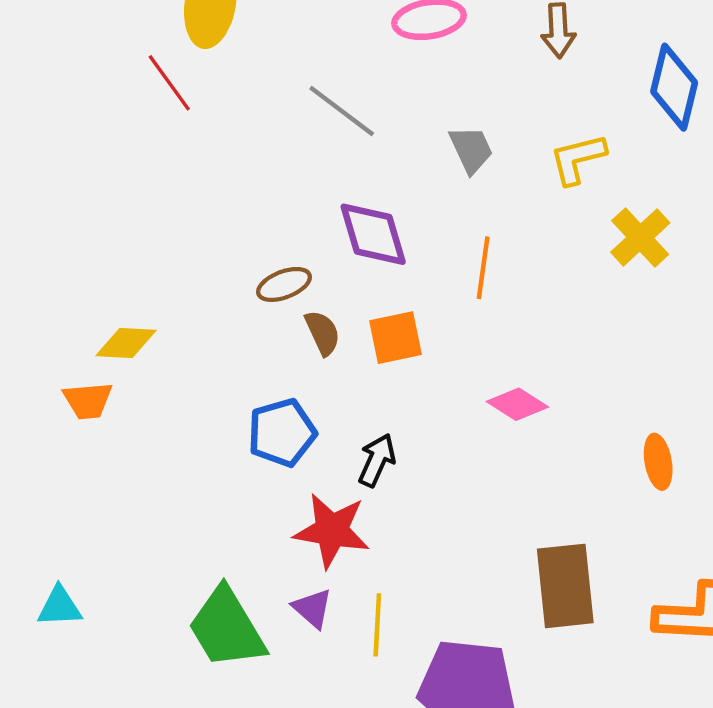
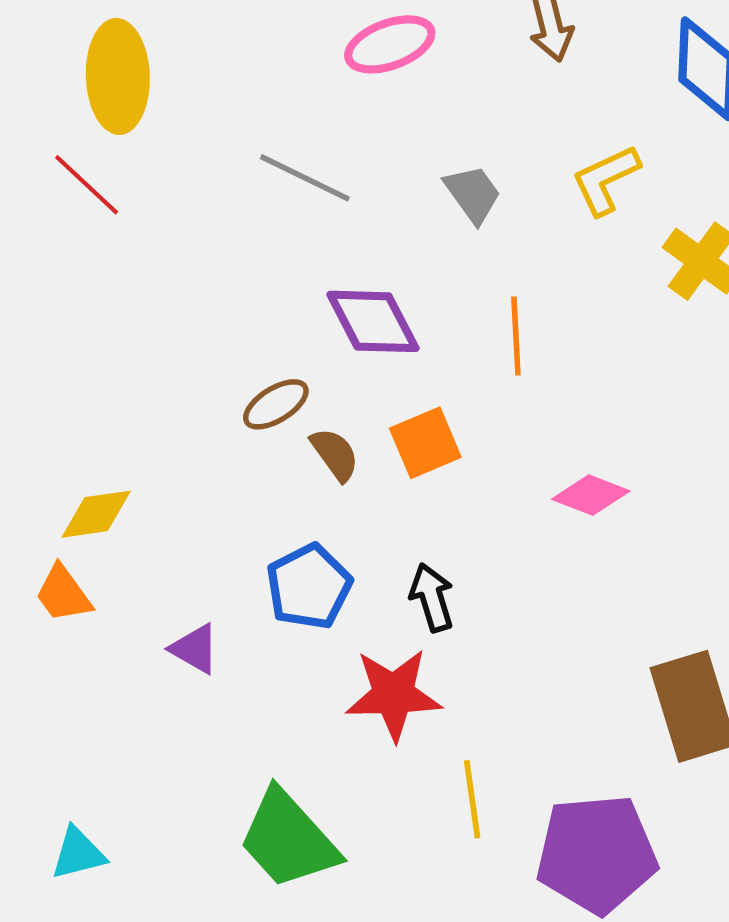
orange trapezoid: (88, 400) -> (63, 594), turned 70
black arrow: (377, 460) -> (432, 597), turned -30
purple triangle: (313, 608) -> (195, 649), moved

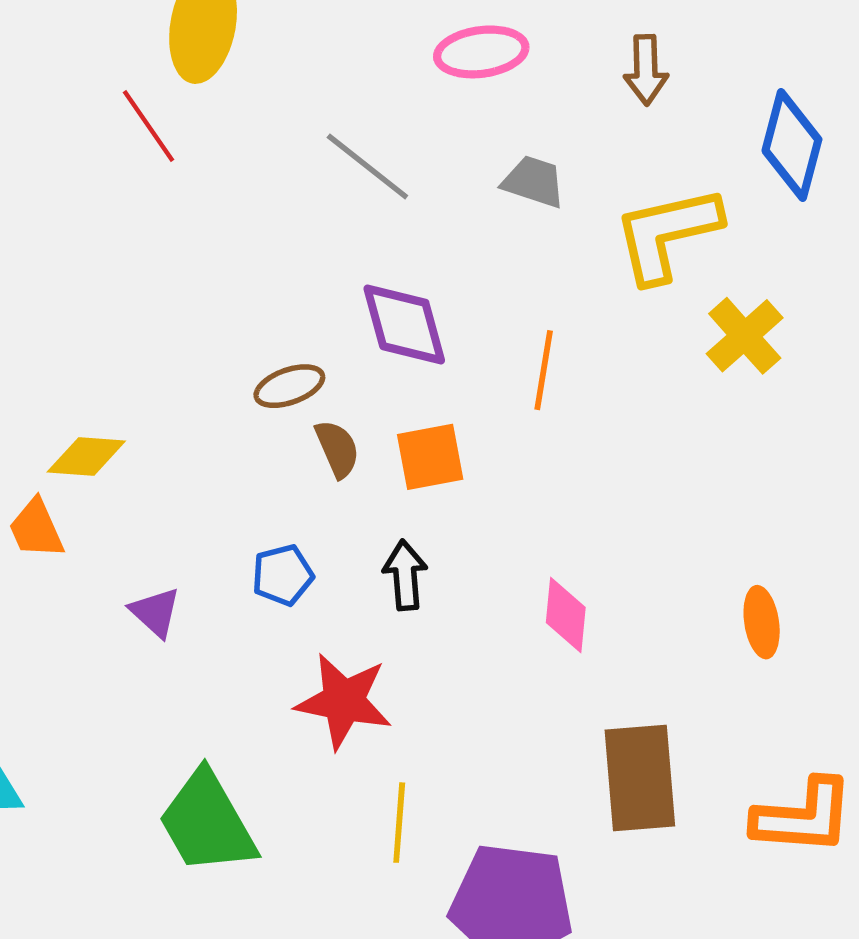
yellow L-shape: (606, 180) -> (667, 234), size x1.5
gray trapezoid: (473, 194) -> (534, 182), moved, turned -48
pink diamond: (591, 495) -> (566, 615), moved, turned 62
blue pentagon: (309, 587) -> (283, 575), size x0.7
black arrow: (432, 597) -> (405, 575), moved

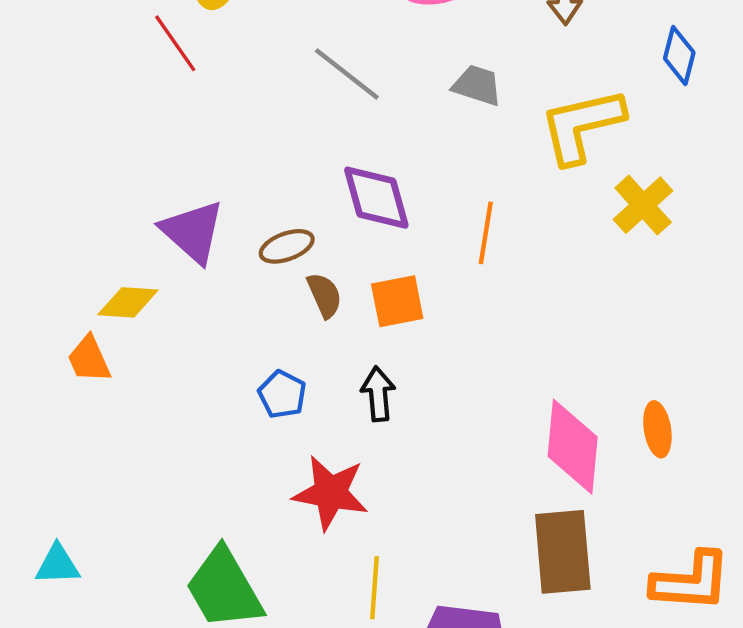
blue diamond: (792, 145) -> (679, 56), size x0.7
blue pentagon: (283, 575) -> (282, 394), turned -30
purple triangle: (155, 612) -> (193, 232), moved, size x1.6
pink diamond: (566, 615) -> (573, 447), moved, size x1.6

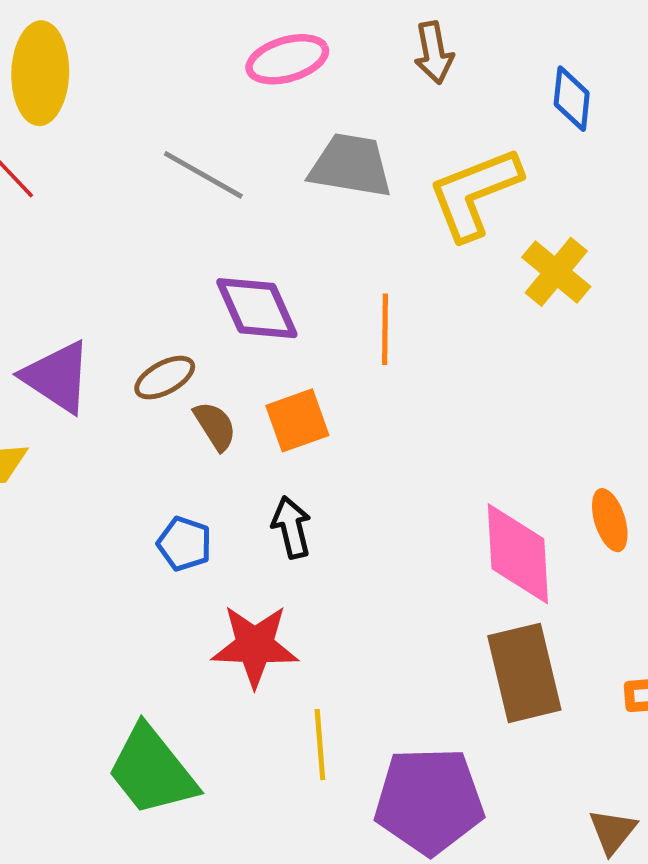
gray trapezoid: (477, 85) -> (351, 166), size x1.5

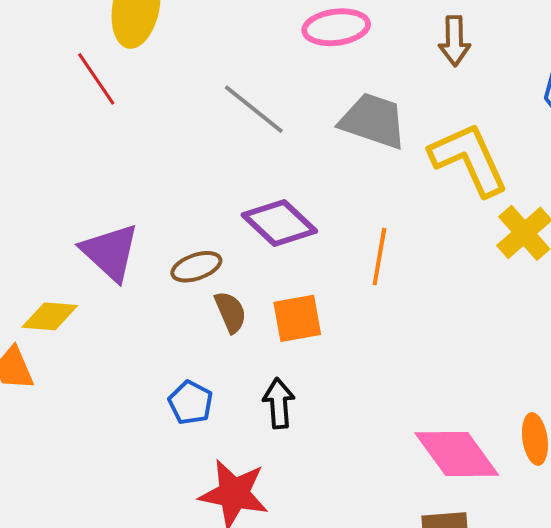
yellow L-shape: (474, 193) -> (469, 159), turned 78
purple diamond: (257, 308) -> (279, 223), turned -32
pink diamond: (518, 554) -> (457, 454), turned -42

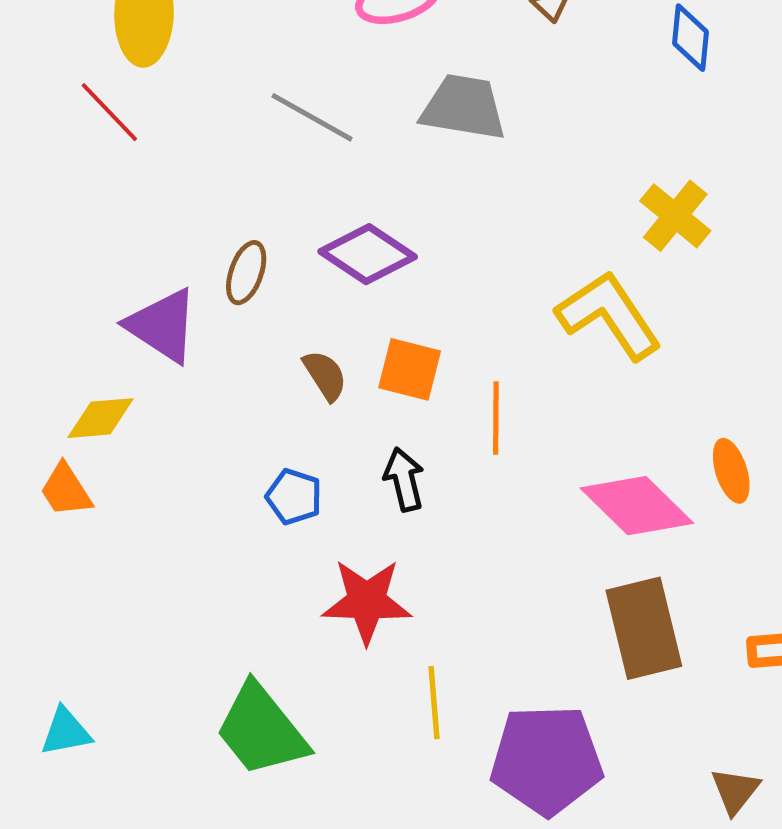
yellow L-shape: (469, 159) -> (609, 315), moved
orange line: (379, 257) -> (496, 418), moved
brown ellipse: (196, 267) -> (246, 273), moved, turned -42
orange square: (297, 318) -> (410, 369), turned 34

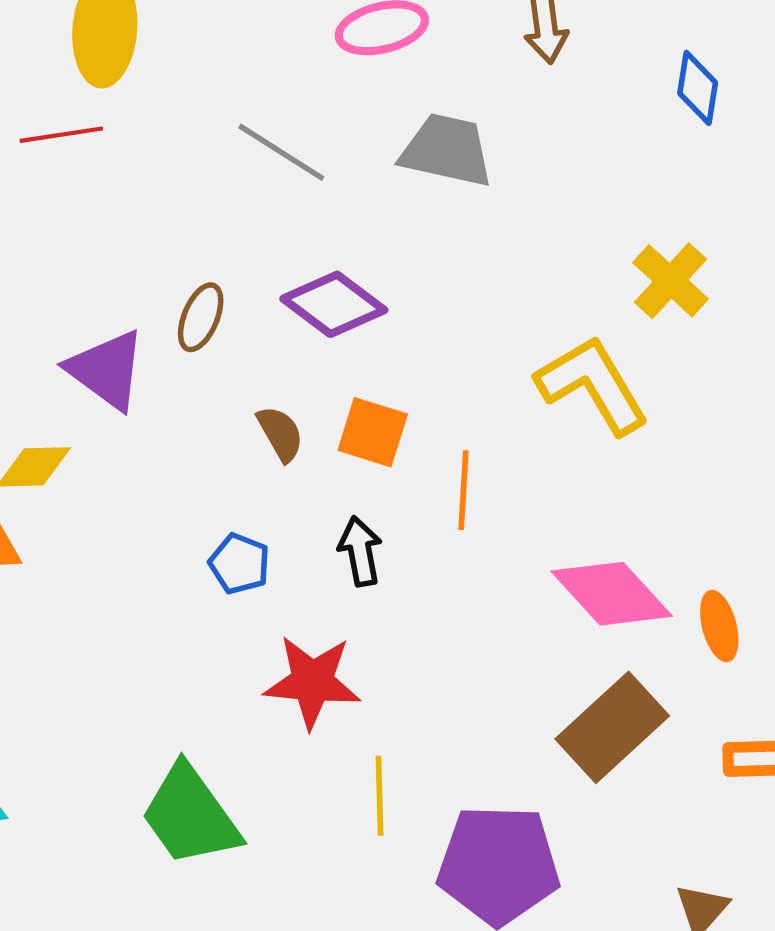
red line: (109, 112) -> (61, 135), turned -58
orange ellipse: (731, 471) -> (719, 626), moved
brown rectangle: (644, 628) -> (612, 727), turned 58

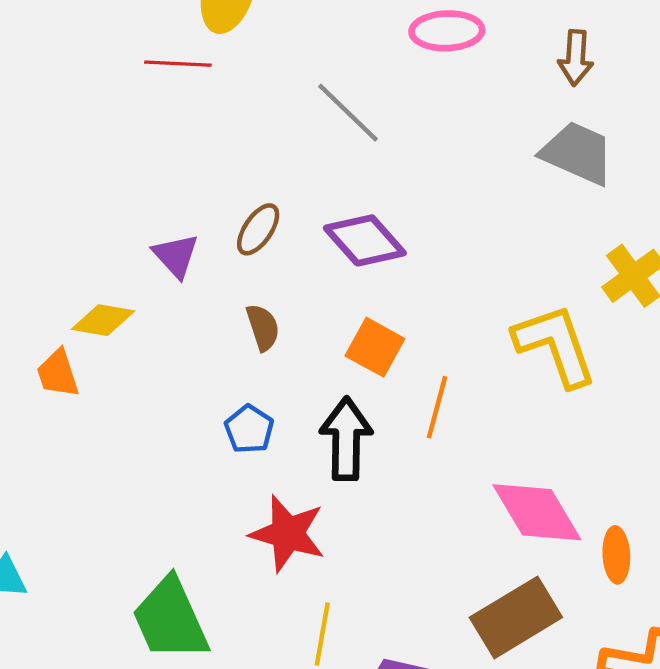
gray trapezoid: (447, 150) -> (578, 153), moved
purple triangle: (107, 370) -> (176, 256), size x0.7
brown semicircle: (280, 434) -> (263, 327), moved
black arrow: (360, 551) -> (346, 439), size x1.5

